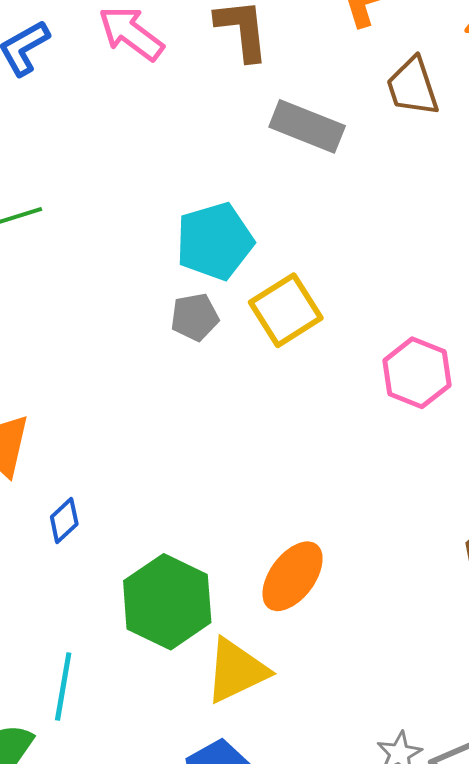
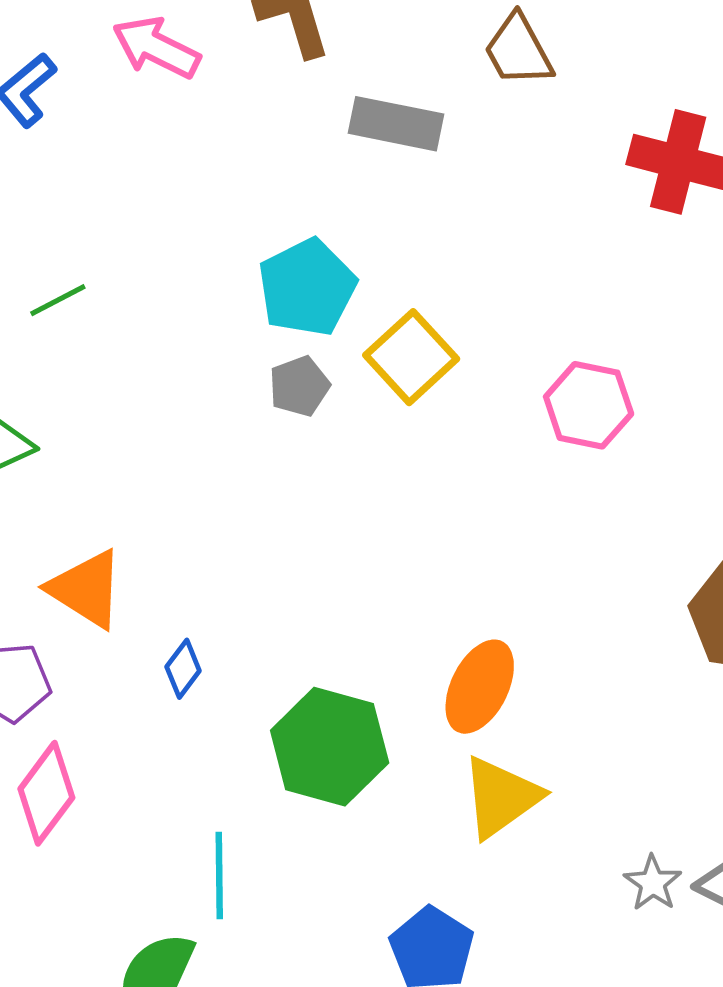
yellow triangle: (236, 671) -> (501, 797), moved

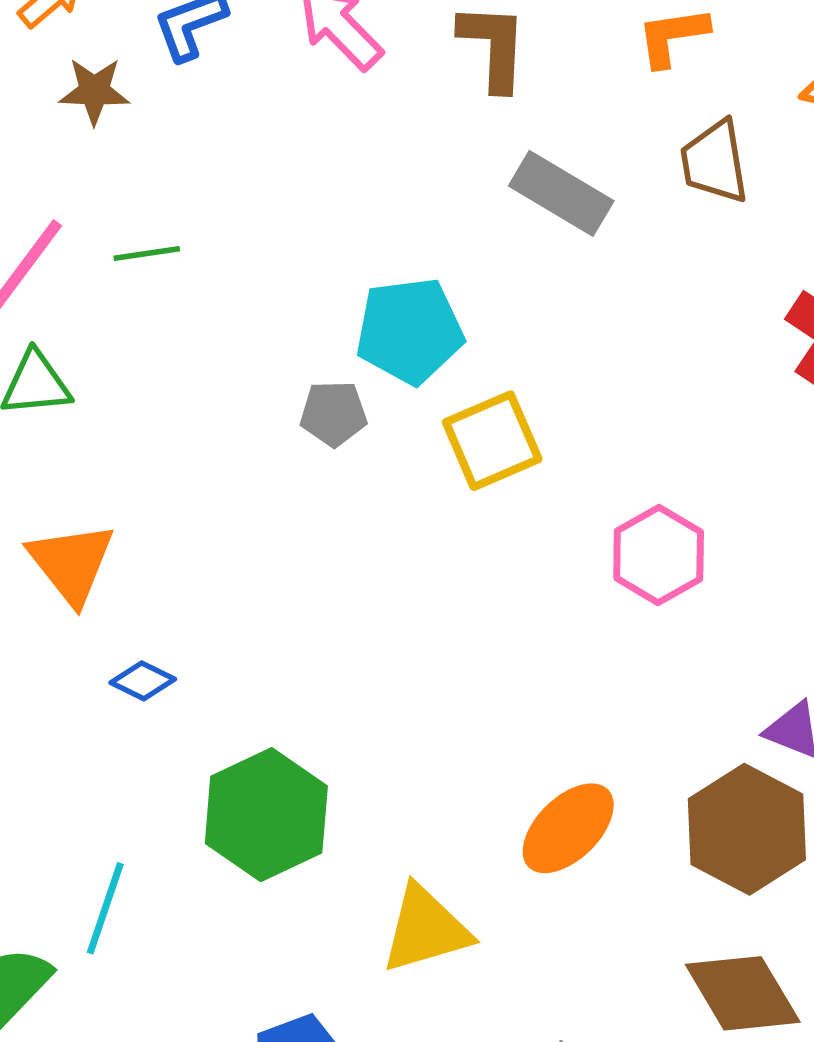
gray pentagon: (299, 386) -> (333, 414), moved
blue diamond: (183, 669) -> (143, 681), turned 60
orange ellipse: (480, 687) -> (568, 828), moved

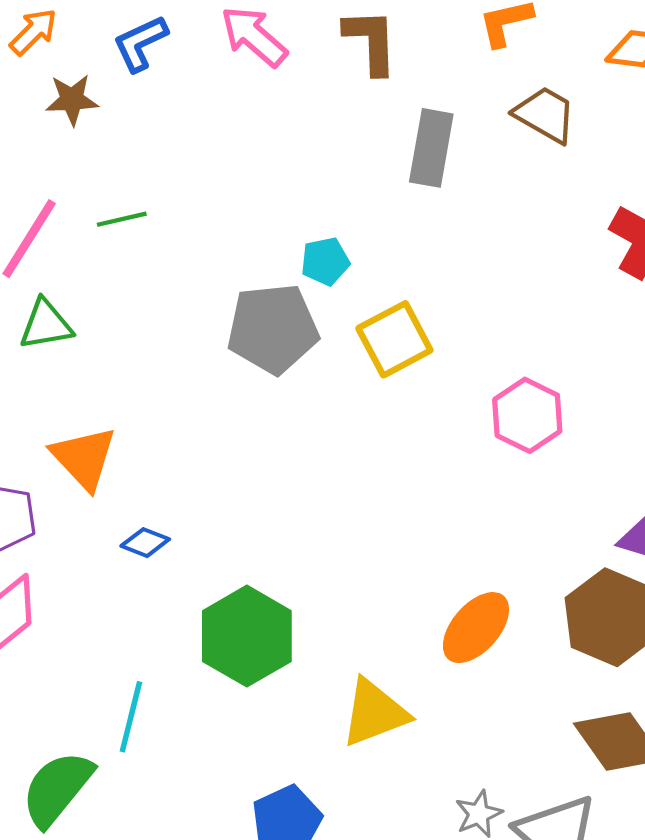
brown trapezoid: (714, 162) -> (545, 115), turned 134
gray rectangle: (561, 193) -> (431, 148), turned 74
cyan pentagon: (410, 331) -> (325, 261), size x0.6
gray pentagon: (333, 414) -> (273, 329), size x1.8

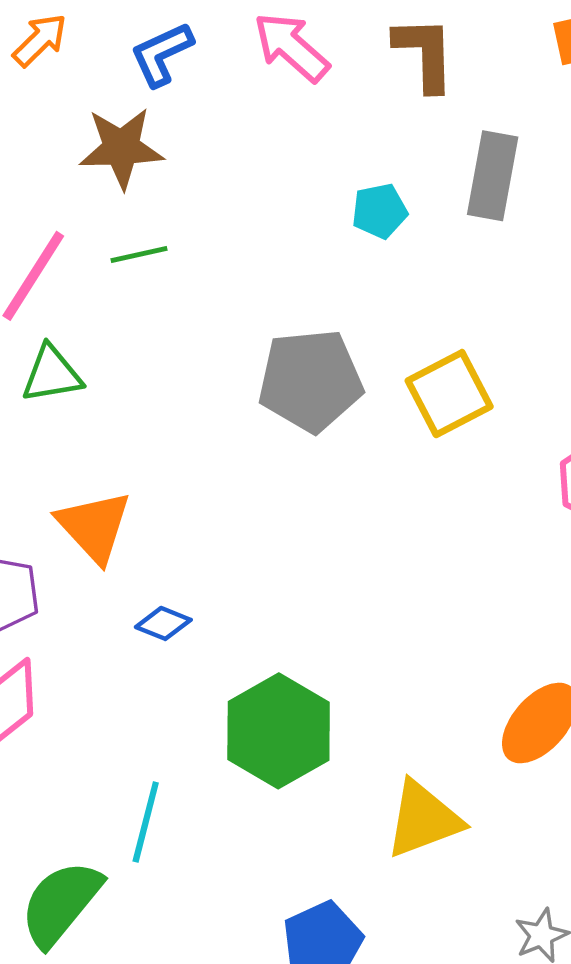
brown star: (72, 100) -> (121, 148), moved, size x1.4
cyan pentagon: (325, 261) -> (380, 211), moved

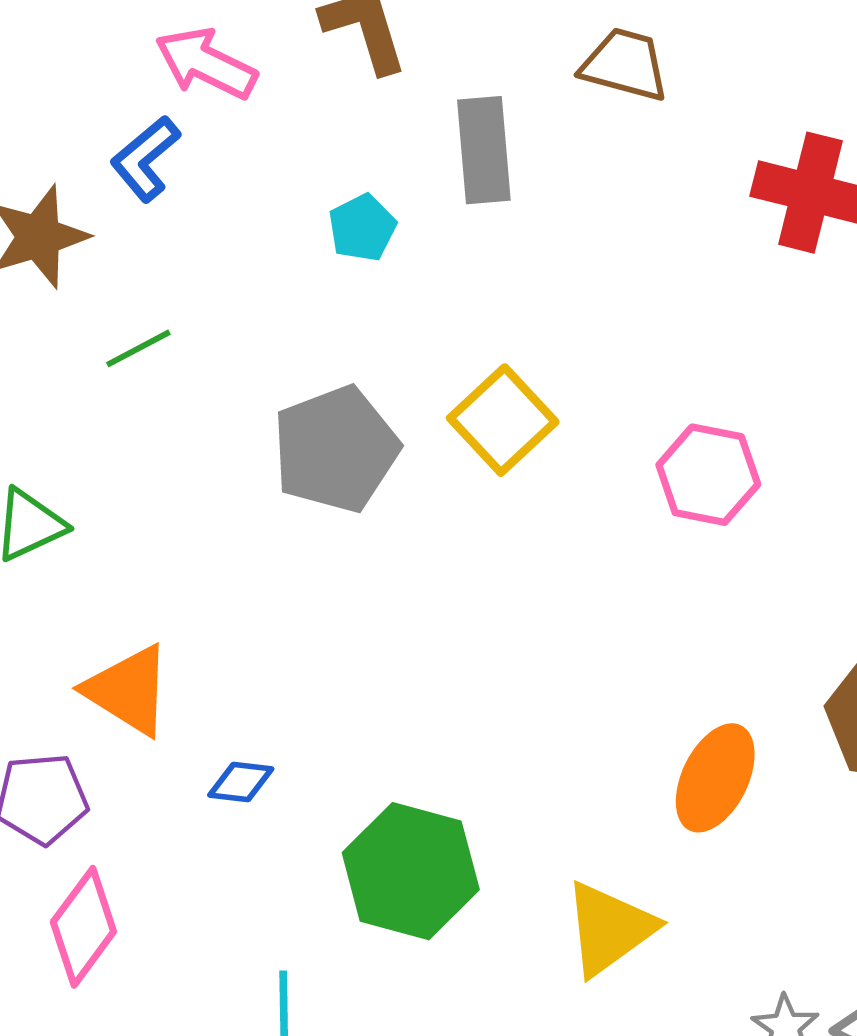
blue L-shape: (162, 54) -> (145, 159), moved
green line: (139, 255) -> (138, 348), moved

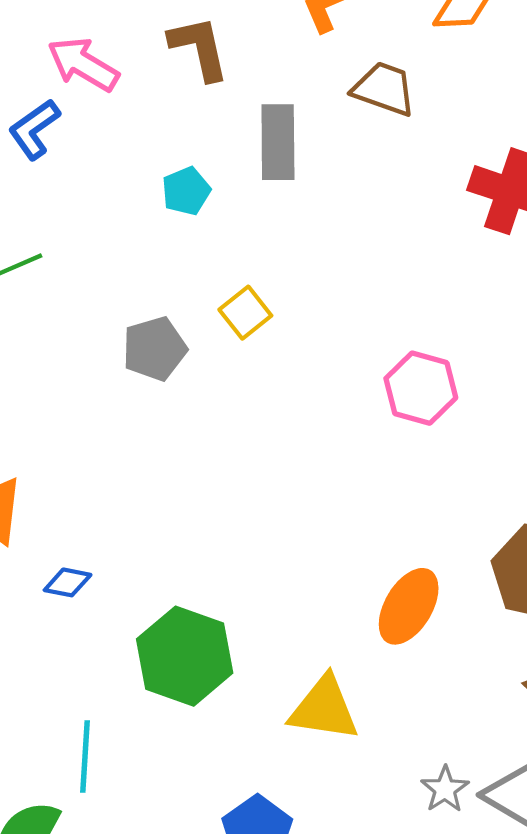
yellow square: (503, 420) -> (245, 313), moved, size x0.7
gray pentagon: (336, 449) -> (154, 349), size x0.7
yellow triangle: (609, 929) -> (324, 709), turned 40

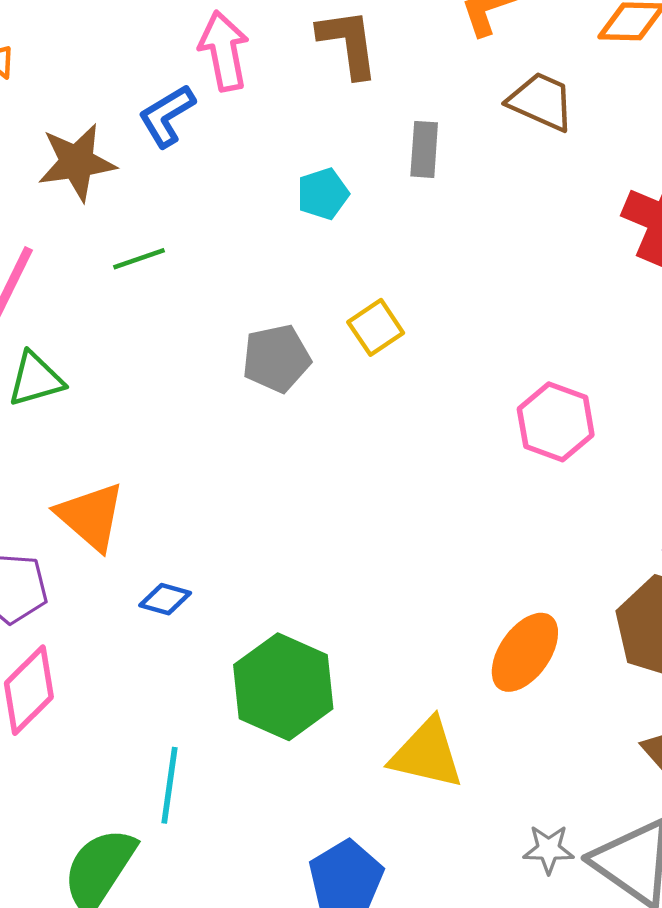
pink arrow: (83, 64) -> (224, 51), turned 44
gray rectangle: (278, 142) -> (424, 149), size x0.7
gray star: (445, 789) -> (549, 849), turned 30

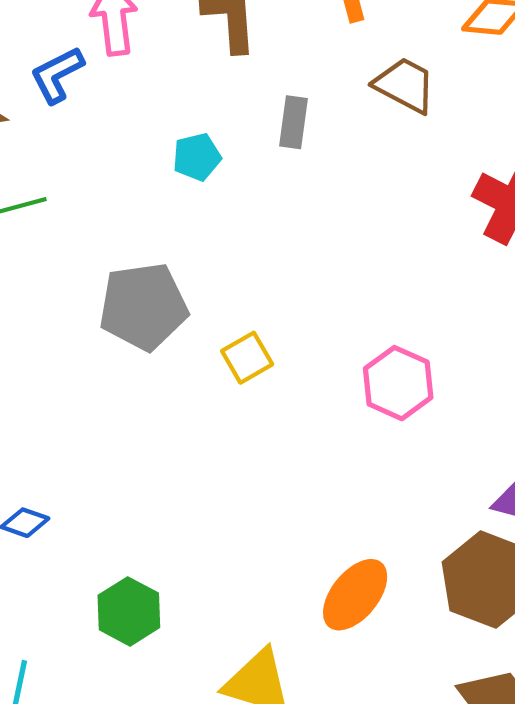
yellow square: (376, 327) -> (247, 358), moved
gray pentagon: (276, 358) -> (143, 307), size x1.4
green hexagon: (283, 687) -> (129, 611), size x0.7

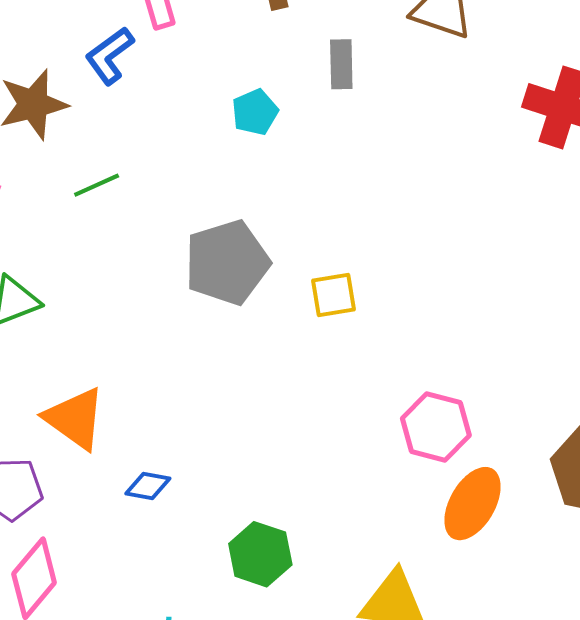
yellow square: (247, 358) -> (334, 295), turned 30
pink hexagon: (398, 383) -> (436, 427), moved

